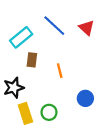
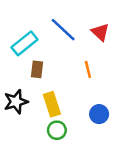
orange line: (60, 71) -> (88, 69), moved
yellow rectangle: (25, 113) -> (52, 104), moved

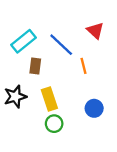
blue line: (63, 30) -> (61, 45), moved

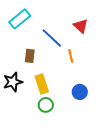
cyan rectangle: (23, 41) -> (20, 19), moved

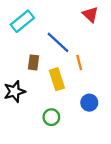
red triangle: (81, 26) -> (90, 14), moved
yellow rectangle: (42, 84) -> (57, 79), moved

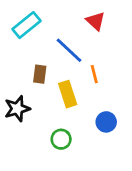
red triangle: (90, 14) -> (96, 21), moved

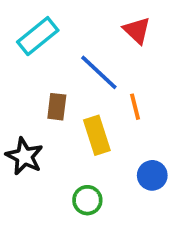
black star: (17, 109) -> (24, 156), turned -30

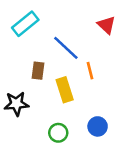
red triangle: (137, 30) -> (106, 25), moved
black star: (24, 156) -> (16, 104), turned -30
blue circle: (152, 175) -> (98, 126), moved

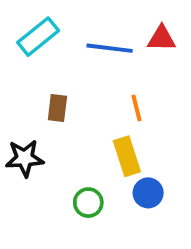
red triangle: (106, 25) -> (162, 39), turned -42
blue line: (66, 48) -> (110, 48), moved, turned -36
yellow rectangle: (65, 90) -> (127, 156), moved

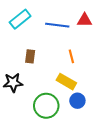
yellow rectangle: (127, 156) -> (66, 82), turned -42
green circle: (88, 203) -> (46, 106), size x1.6

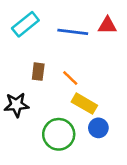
orange line: (71, 56) -> (70, 78), moved, turned -32

